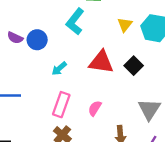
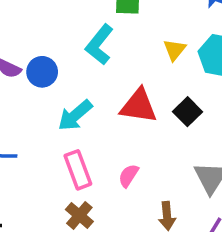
cyan arrow: (59, 68) -> (75, 115), size x1.5
pink rectangle: (61, 105) -> (78, 170), turned -40

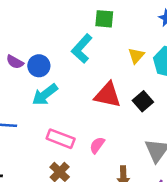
cyan arrow: (75, 115) -> (45, 95), moved
pink rectangle: (78, 170) -> (61, 139), turned -52

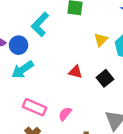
cyan L-shape: (82, 49) -> (40, 24), moved
red triangle: (108, 95) -> (75, 72), size x0.6

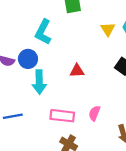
cyan arrow: (23, 70) -> (39, 82), turned -40
red triangle: (75, 72) -> (77, 71), moved

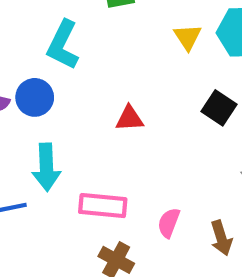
cyan arrow: (39, 82) -> (46, 167), moved
pink semicircle: (94, 113) -> (169, 223), moved

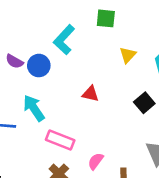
yellow triangle: (188, 37) -> (128, 55), moved
cyan arrow: (46, 167) -> (34, 108), turned 132

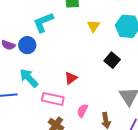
cyan L-shape: (64, 40) -> (43, 22), turned 35
red triangle: (90, 94) -> (71, 78), moved, turned -40

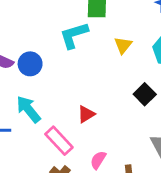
cyan L-shape: (43, 22) -> (74, 35), moved
pink rectangle: (53, 99) -> (59, 141), turned 30

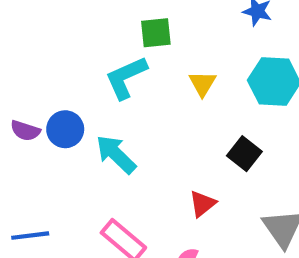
cyan arrow: (28, 109) -> (116, 154), moved
red triangle: (86, 114) -> (202, 204), moved

